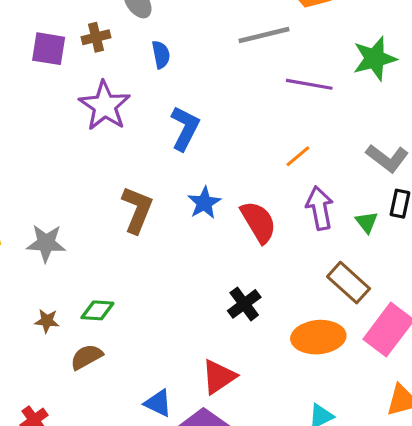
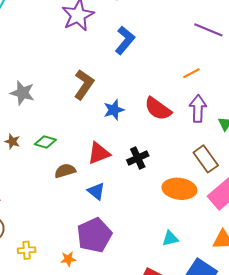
blue star: (204, 203) -> (114, 110), moved
red semicircle: (258, 222) -> (158, 109), turned 144
brown semicircle: (86, 357) -> (65, 171), moved
red triangle: (219, 377) -> (99, 153), moved
blue triangle: (158, 403) -> (96, 191), moved

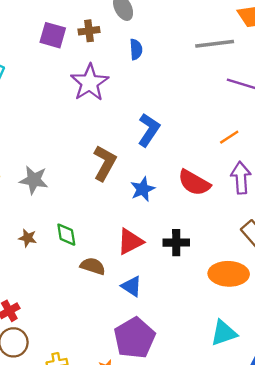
blue L-shape: (125, 40) -> (149, 130), moved
green diamond: (45, 142) -> (66, 235), turned 70
black cross: (138, 158) -> (176, 243), turned 30
brown semicircle: (65, 171) -> (93, 266), turned 40
cyan triangle: (170, 238) -> (224, 333), size x1.4

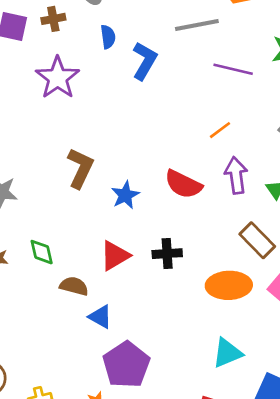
blue L-shape: (149, 130) -> (145, 61), moved
blue triangle: (132, 286) -> (100, 317), moved

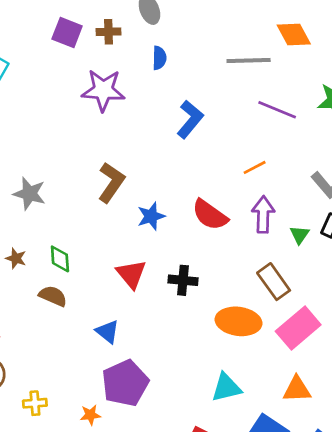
blue L-shape: (145, 61) -> (190, 119), moved
purple star: (58, 78) -> (103, 90), turned 30
red triangle: (115, 256) -> (131, 274), turned -48
brown semicircle: (74, 286) -> (53, 296), moved

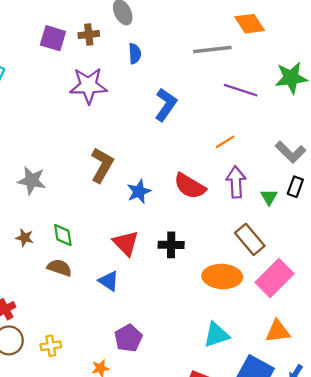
blue triangle: (107, 332) -> (109, 281), moved
purple pentagon: (125, 383) -> (128, 338), size x0.7
yellow cross: (35, 403) -> (51, 346), moved

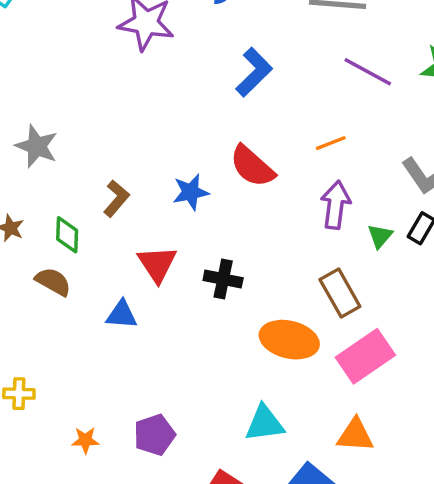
brown L-shape: (102, 165) -> (116, 198), moved, size x0.7
red semicircle: (190, 186) -> (252, 166), moved
blue triangle: (109, 281) -> (122, 315), turned -40
purple pentagon: (128, 338) -> (154, 435), moved

